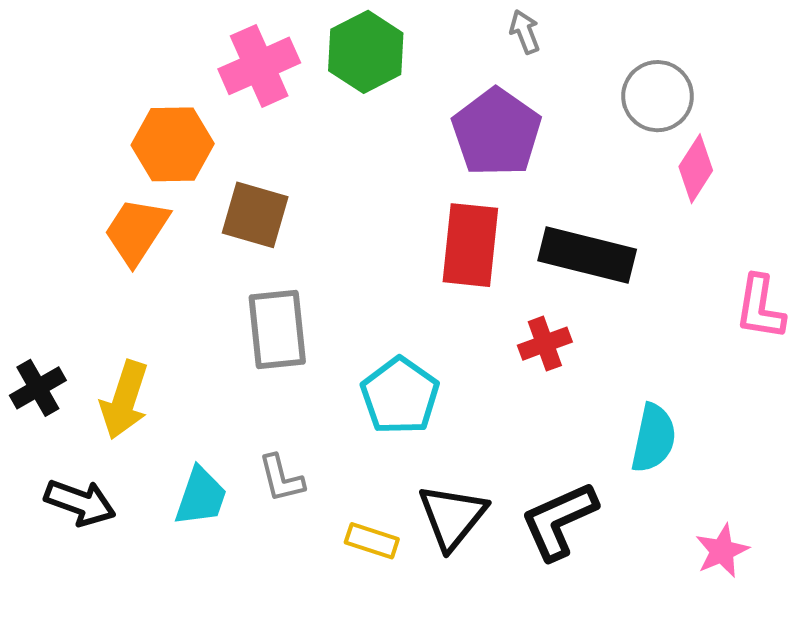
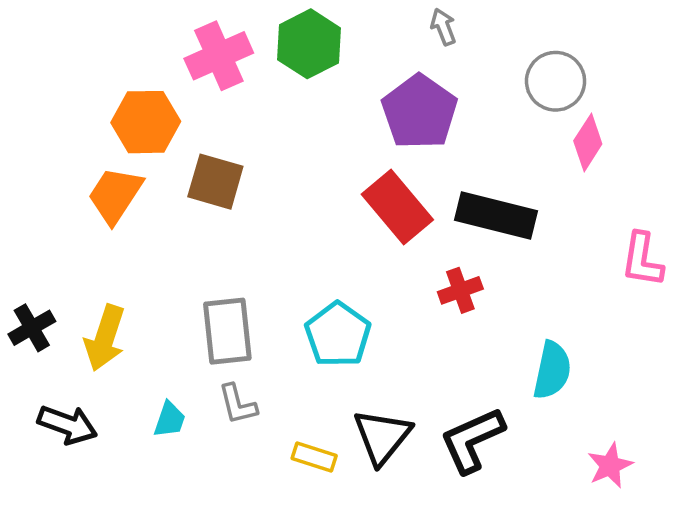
red rectangle: (470, 245) -> (397, 207), turned -46
gray rectangle: (277, 330) -> (227, 331), moved
cyan trapezoid: (201, 497) -> (170, 420), size x0.7

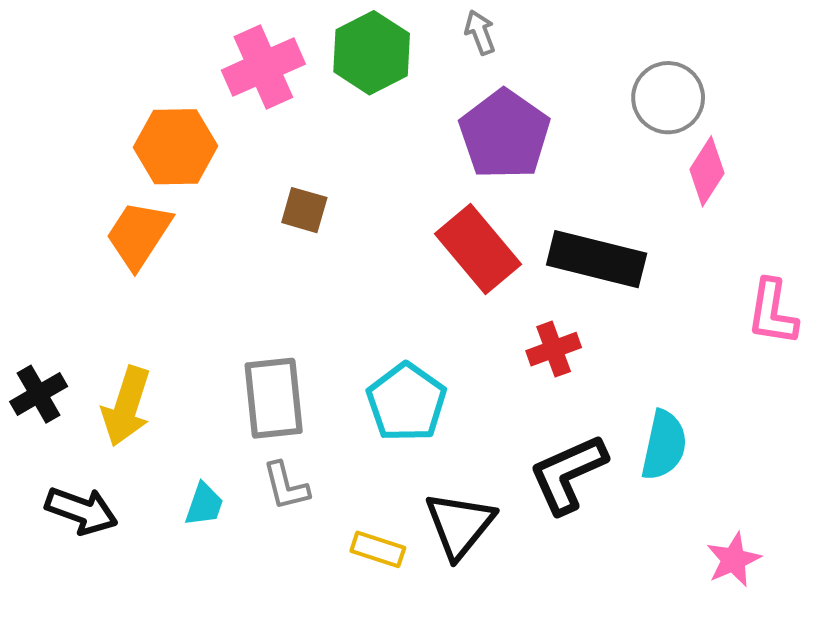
gray arrow: (443, 27) -> (480, 32), moved
brown square: (215, 182) -> (304, 210), moved, size x0.7
black L-shape: (472, 440) -> (568, 474), moved

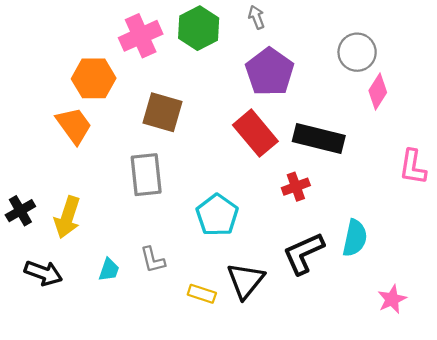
brown square: (304, 210) -> (162, 112), size x1.6
orange trapezoid: (139, 235) -> (74, 125), turned 111
gray rectangle: (274, 398) -> (146, 175), moved

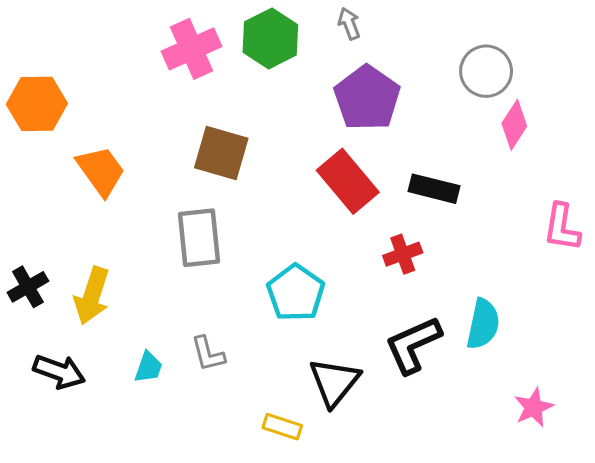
orange hexagon: (94, 78) -> (37, 104), moved
black rectangle: (319, 139) -> (434, 189), size x0.7
yellow rectangle: (202, 294) -> (282, 427), moved

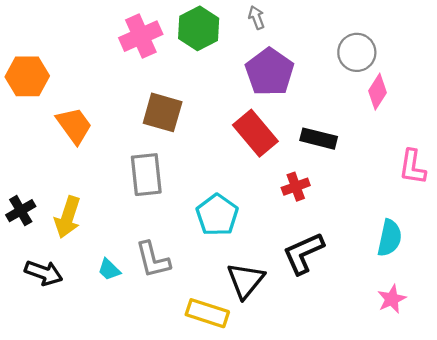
cyan semicircle: (483, 324) -> (390, 238), moved
gray L-shape: (208, 354) -> (153, 260), size x1.4
cyan trapezoid: (148, 367) -> (109, 270), turned 115
yellow rectangle: (282, 427) -> (207, 313), size x1.5

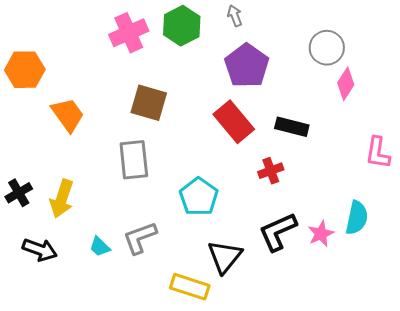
gray L-shape: (153, 260) -> (140, 238), turned 84
pink star: (392, 299) -> (321, 234), moved

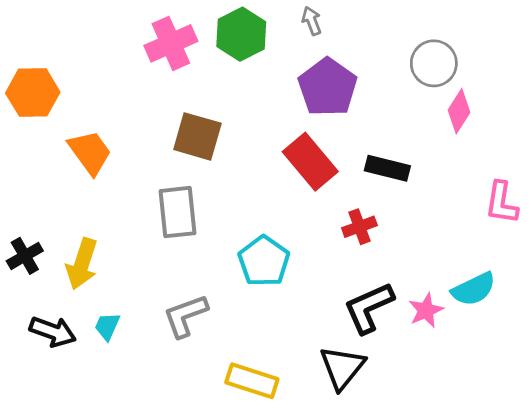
cyan semicircle: (357, 218) -> (474, 289), turned 52
cyan trapezoid: (100, 247) -> (107, 326), moved, turned 70
black triangle: (225, 257) -> (342, 367), moved

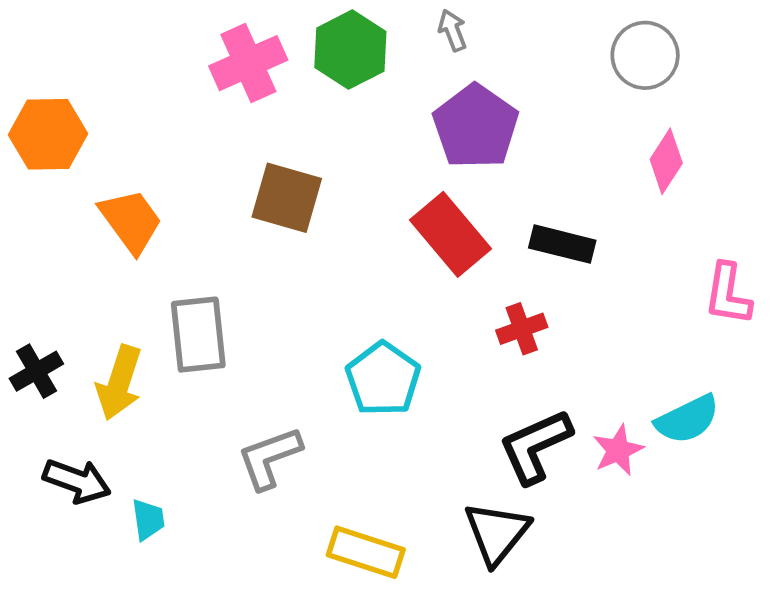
gray circle: (434, 63) -> (645, 55), moved
gray rectangle: (178, 212) -> (198, 335), moved
cyan trapezoid: (107, 326) -> (148, 519), moved, turned 148

